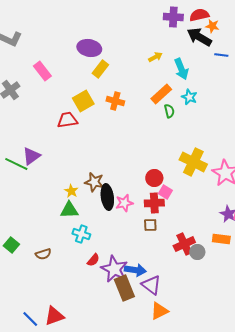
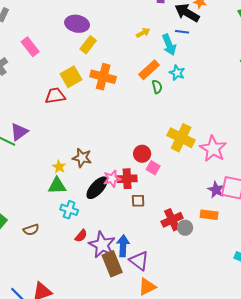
blue line: (221, 55) -> (182, 32), moved
orange cross: (115, 101) -> (103, 77), size x1.4
black ellipse: (107, 197) -> (97, 188), moved, turned 50
red cross: (154, 203) -> (127, 179), moved
blue arrow: (135, 270) -> (123, 246), turned -95

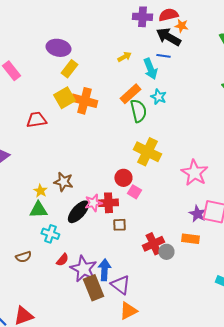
yellow square: (71, 77) -> (64, 98), moved
green semicircle: (157, 87) -> (138, 111), size x1.6
yellow cross: (181, 138) -> (147, 152), moved
brown semicircle: (31, 230) -> (23, 257), moved

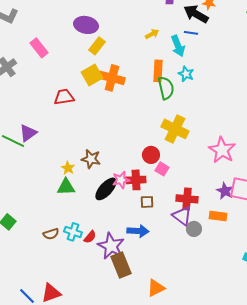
orange rectangle: (130, 94) -> (158, 71), turned -45
cyan cross: (50, 234) -> (73, 232), moved
red cross: (153, 244) -> (187, 199), moved, turned 30
blue arrow: (104, 270) -> (138, 231), moved, turned 90
purple triangle: (120, 285) -> (182, 216), moved

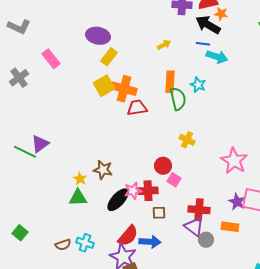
cyan arrow: (178, 46) -> (217, 57), moved, turned -50
red trapezoid: (64, 97) -> (137, 108), moved
yellow cross: (175, 129) -> (187, 140), size x0.6
red semicircle: (90, 237) -> (128, 236), moved, size x1.6

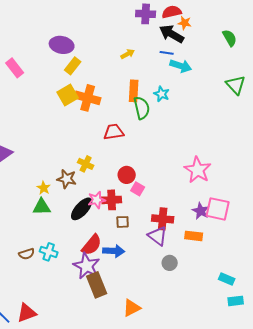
red trapezoid: (137, 108) -> (114, 132), moved
yellow cross: (187, 140) -> (86, 164), moved
gray circle: (206, 240) -> (170, 263), moved

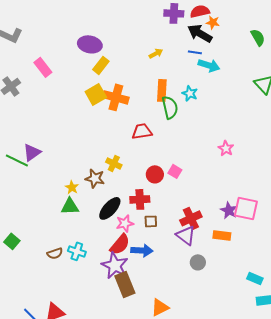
pink star: (198, 170) -> (226, 148), moved, size x0.6
pink square: (138, 189) -> (175, 171), moved
pink star: (97, 200) -> (125, 223), moved
red cross: (163, 219) -> (191, 218), turned -30

